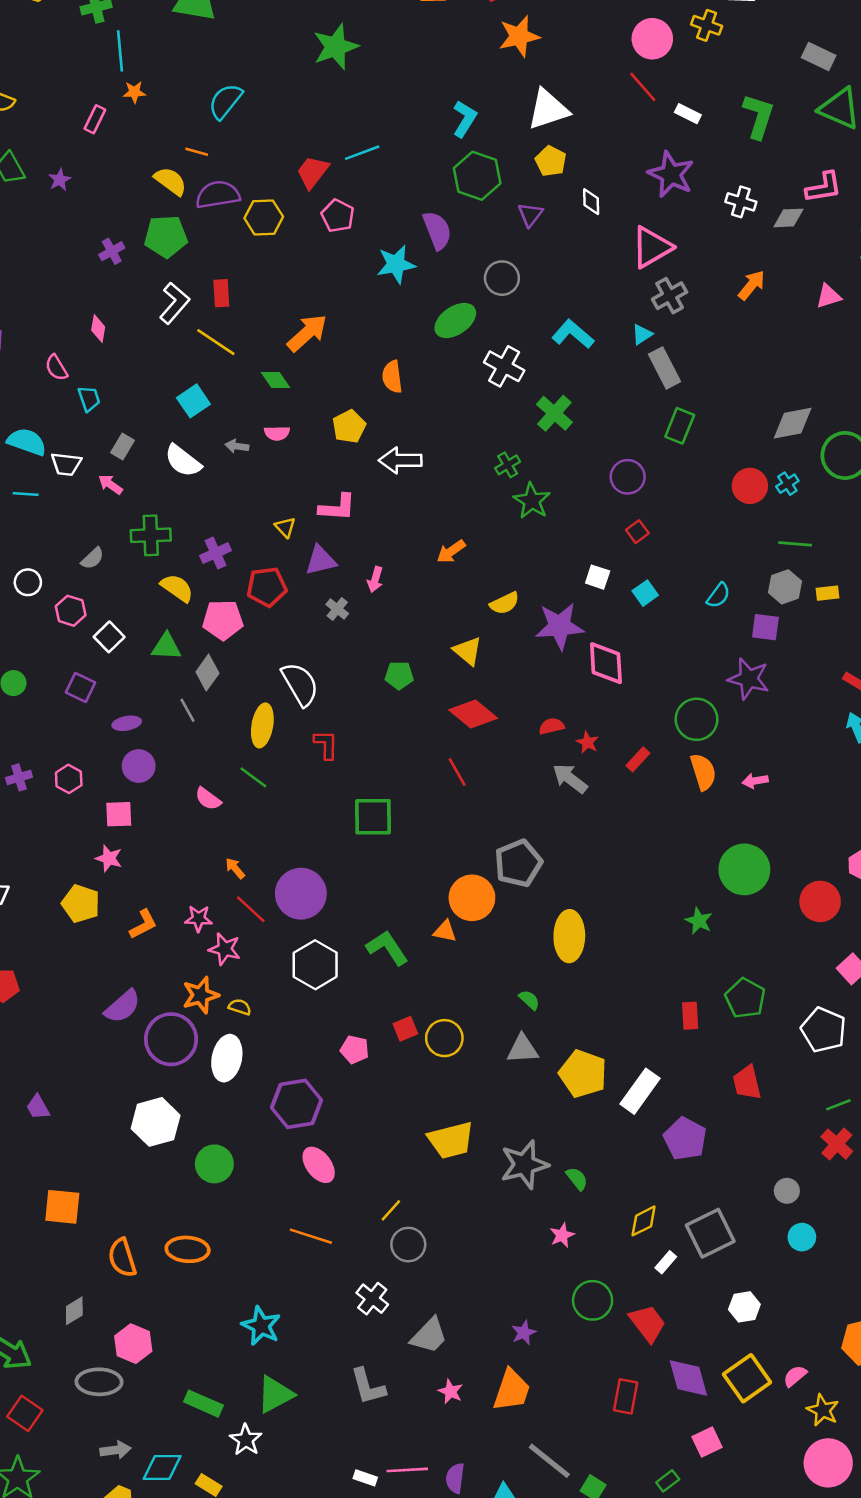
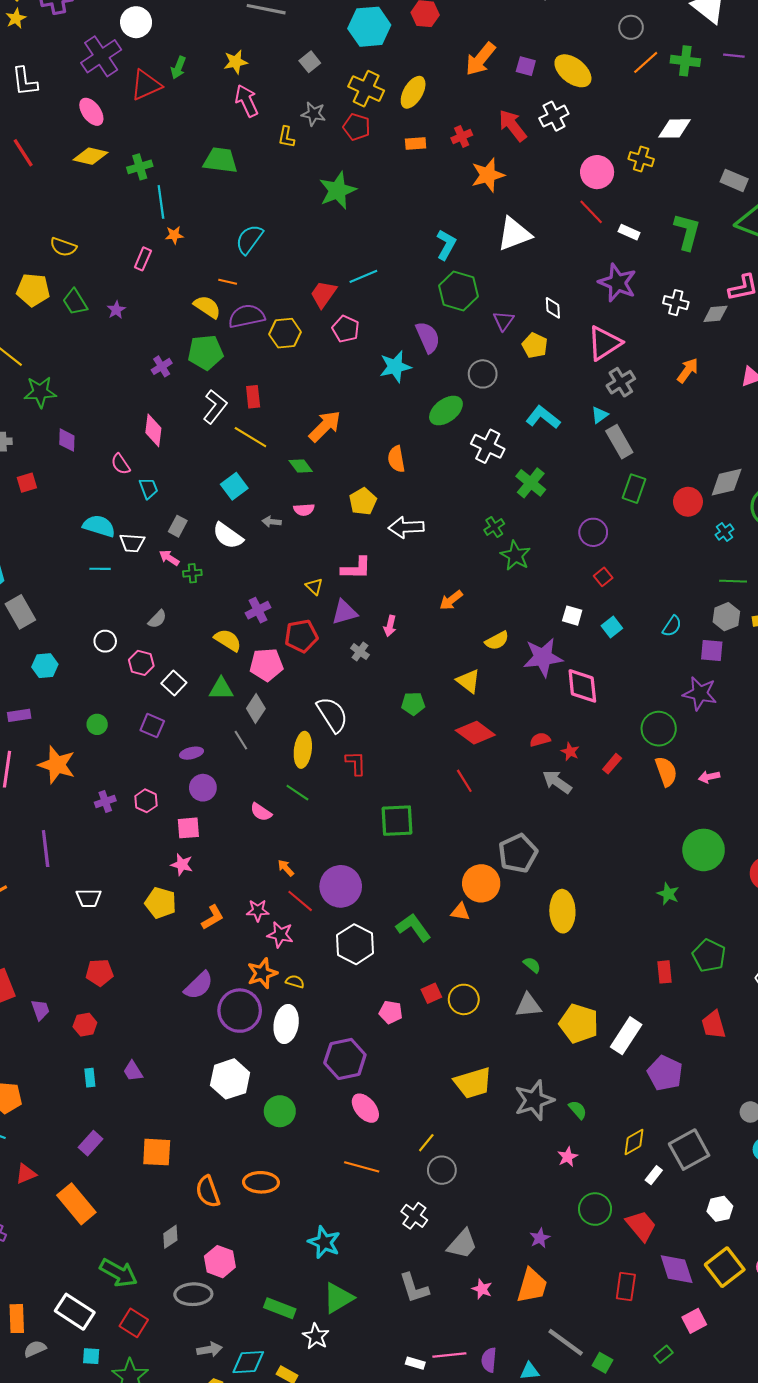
yellow pentagon: (551, 161) -> (535, 346), moved
pink diamond: (98, 328) -> (153, 430), size x1.4
red circle: (750, 486) -> (688, 502), moved
green cross: (151, 535) -> (192, 573), moved, size x0.6

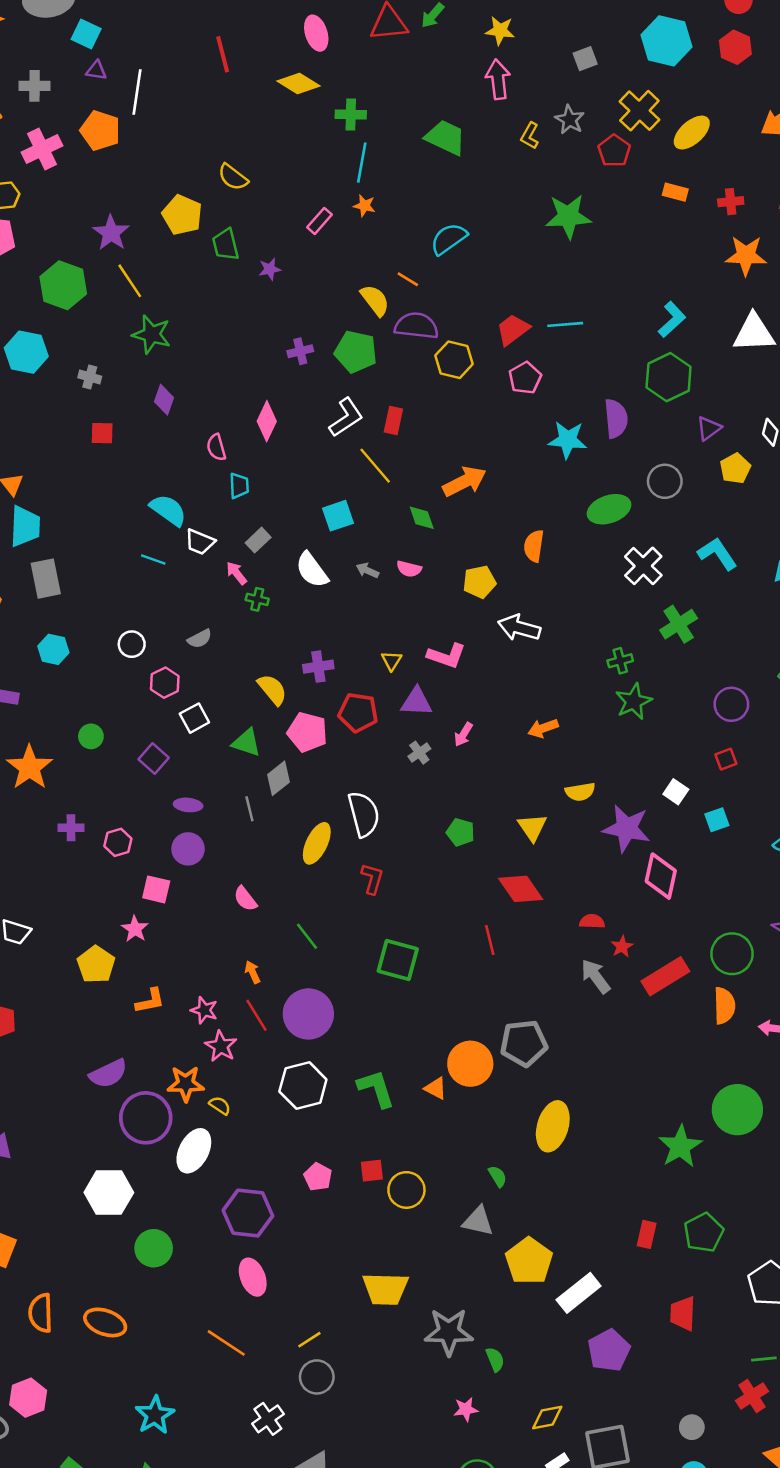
red rectangle: (612, 764) -> (665, 976), size x1.8
green line: (297, 793) -> (307, 936), moved
green star: (668, 894) -> (680, 1146), size x1.6

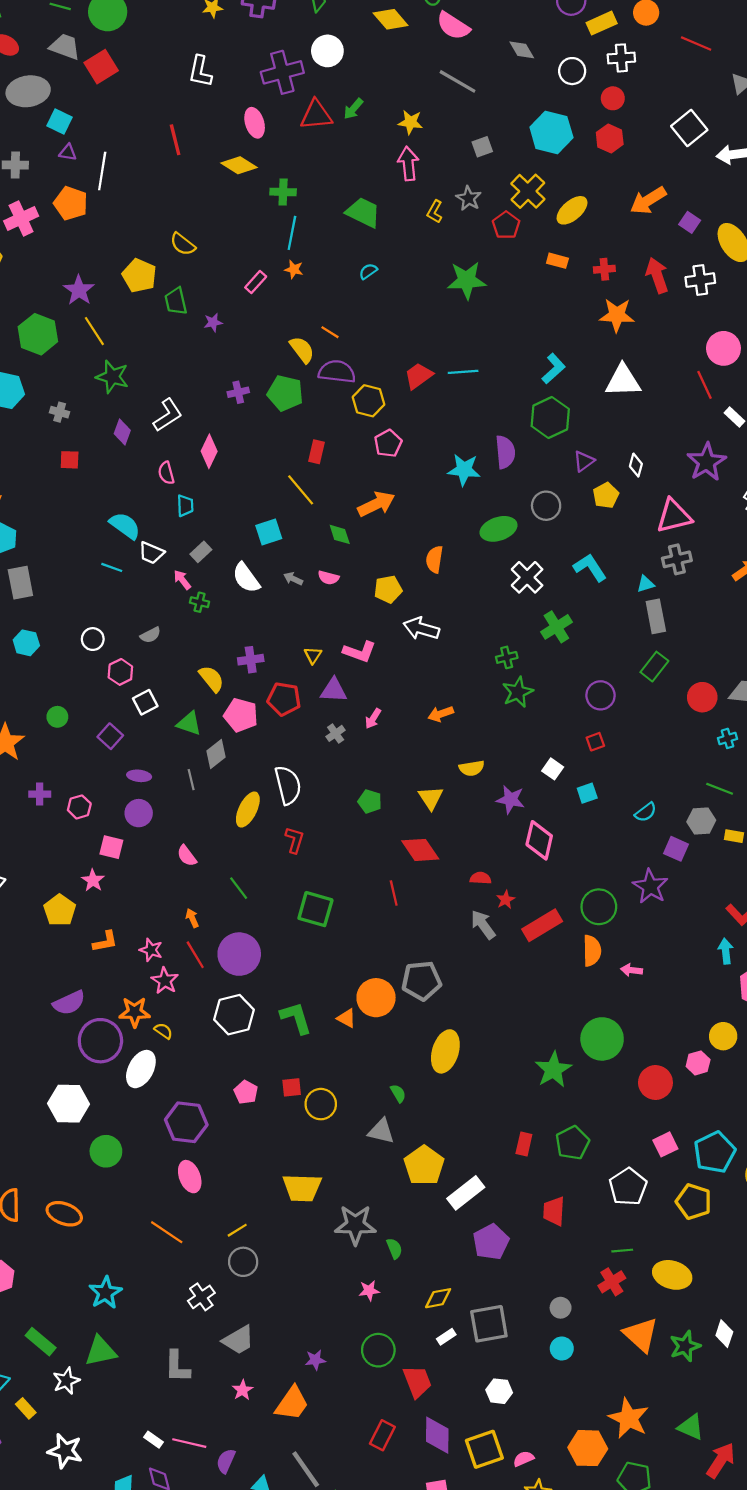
cyan semicircle: (449, 239) -> (368, 271), moved, size x0.6
pink pentagon: (525, 378) -> (388, 443), moved
white L-shape: (346, 417) -> (168, 415), moved
purple star: (626, 828) -> (510, 800), size x0.7

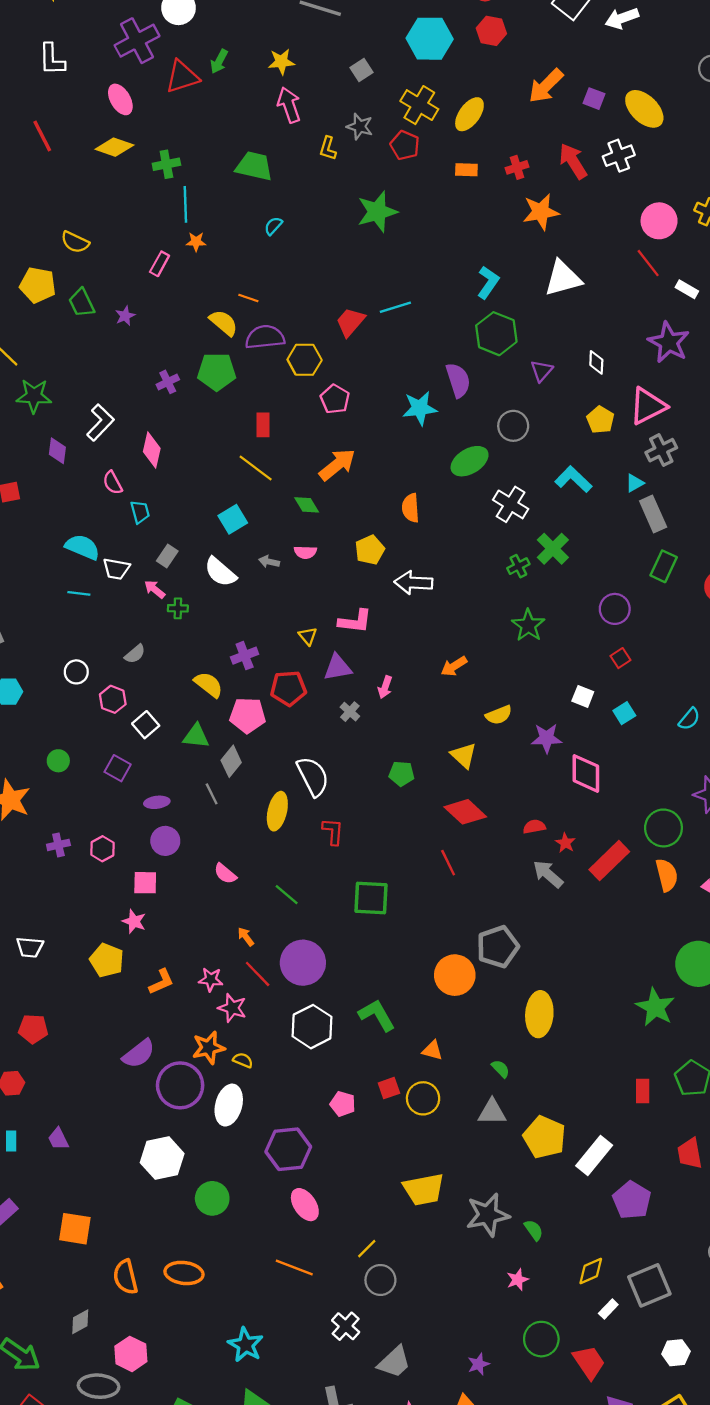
yellow pentagon: (606, 495) -> (600, 420), moved
green cross: (507, 657) -> (518, 566), moved
orange triangle: (346, 1018) -> (432, 1050), moved

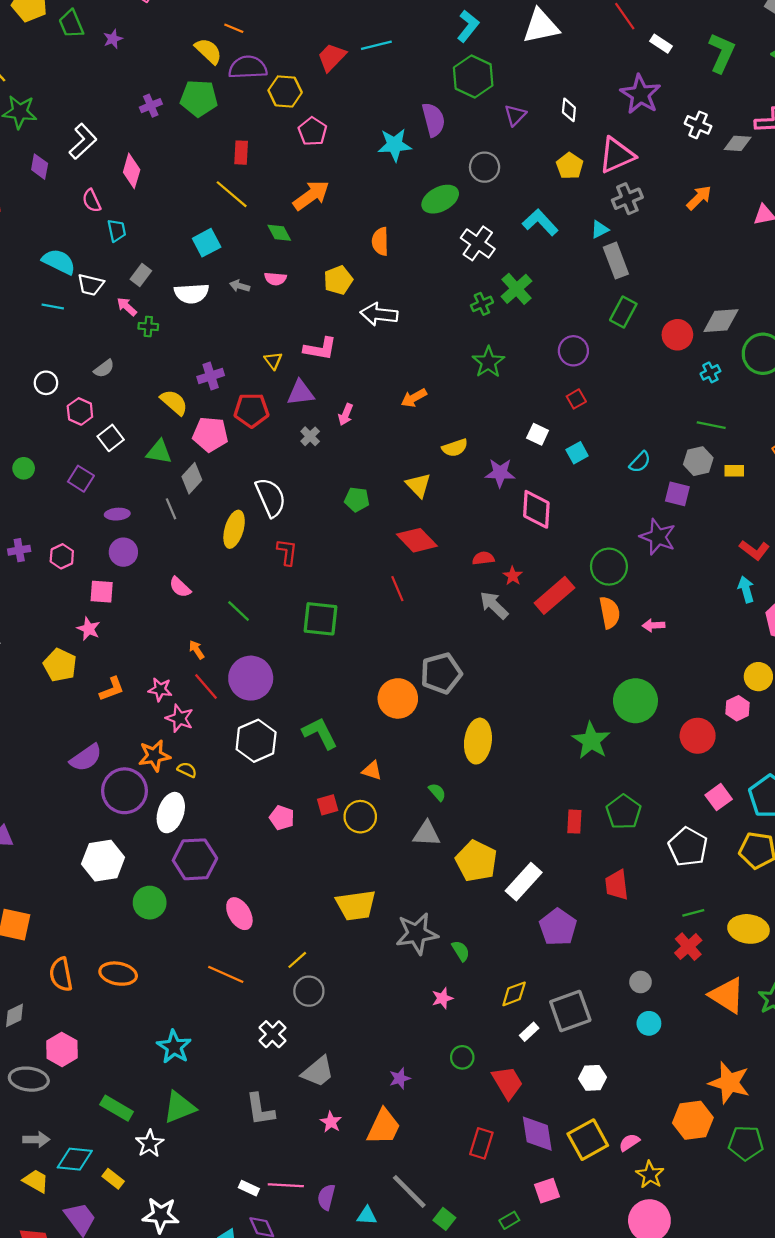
white semicircle: (220, 572) -> (192, 293), turned -48
purple hexagon: (288, 1149) -> (195, 859), moved
green circle: (541, 1339) -> (462, 1057), size x0.7

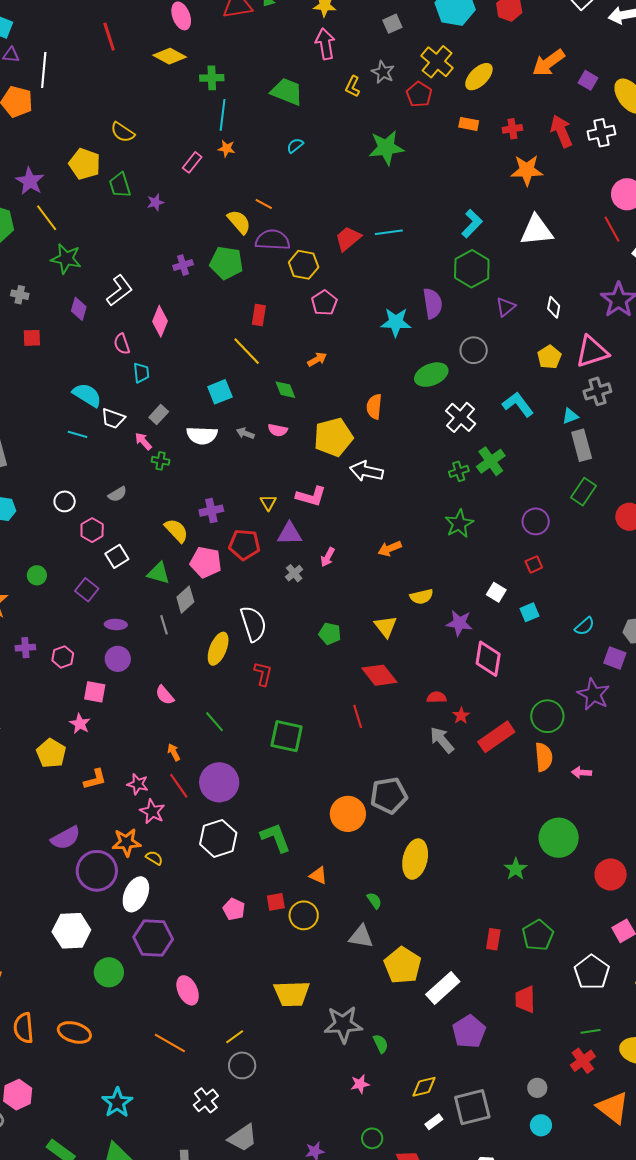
orange arrow: (311, 195) -> (317, 359), size x0.6
yellow pentagon: (338, 280) -> (333, 437), size x1.5
green star: (591, 741) -> (516, 869), size x0.7

